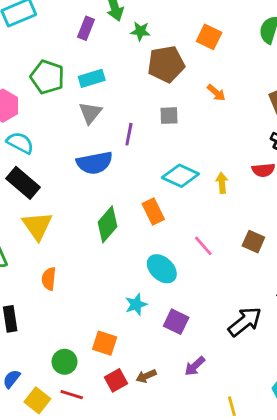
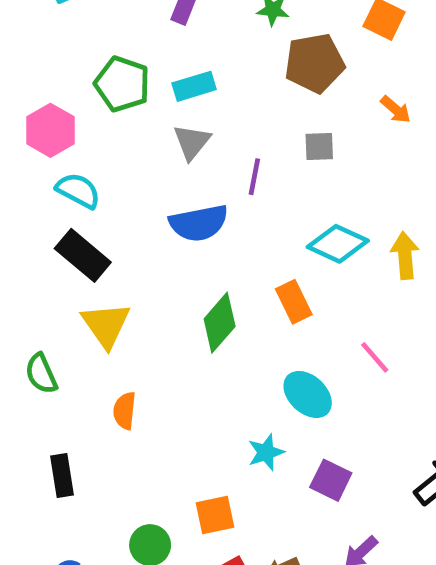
yellow arrow: (222, 183) -> (405, 255), size x1.4
orange square: (105, 343) -> (215, 515), turned -30

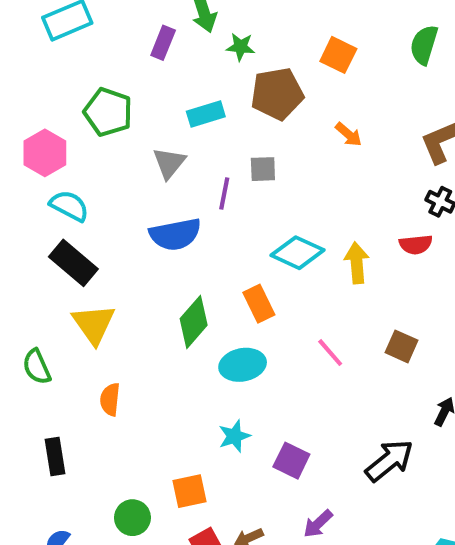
cyan rectangle: (194, 86) -> (206, 114), moved
gray square: (319, 147) -> (263, 169), moved
cyan ellipse: (308, 394) -> (243, 365), moved, turned -54

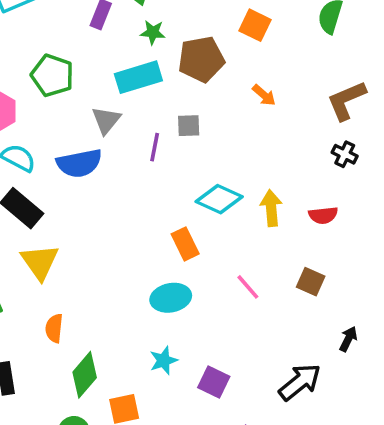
green star: (241, 47) -> (153, 32), moved
cyan rectangle: (206, 114) -> (138, 77), size x1.4
blue semicircle: (175, 234) -> (79, 163), moved
red semicircle: (416, 245) -> (323, 215), moved
green diamond: (194, 322) -> (85, 375), moved

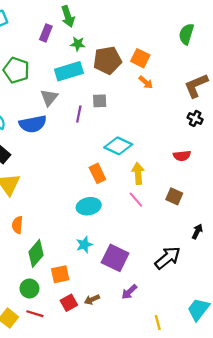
orange square: (255, 25) -> (140, 58), moved
yellow arrow: (271, 208) -> (138, 173), moved
purple square: (214, 382) -> (115, 258), size x1.4

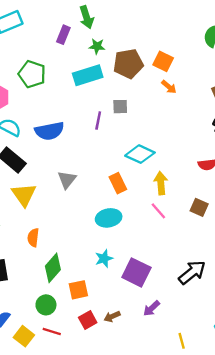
gray triangle: (49, 98) -> (67, 180), moved

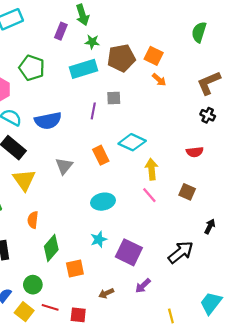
orange rectangle: (118, 183) -> (101, 155), moved
green circle: (46, 305) -> (33, 285), moved
red square: (88, 320) -> (78, 315), moved, turned 35

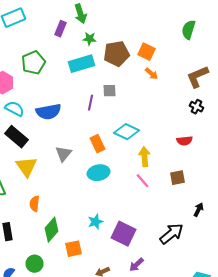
green pentagon: (32, 68) -> (34, 63), turned 30
brown square: (187, 192) -> (178, 178), turned -35
cyan ellipse: (103, 202) -> (98, 173), moved

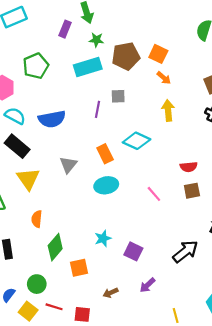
red semicircle: (184, 141) -> (189, 167), moved
yellow arrow: (144, 157) -> (168, 110), moved
purple square: (124, 234) -> (133, 251), size x0.7

